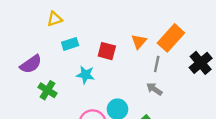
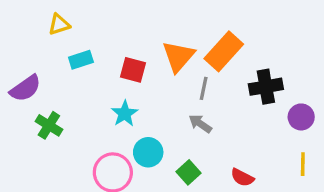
orange triangle: (139, 42) -> (178, 56), size x1.5
black cross: (201, 63) -> (266, 87), turned 30
cyan star: (85, 75) -> (125, 114), moved, turned 30

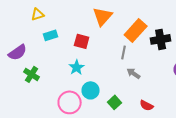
orange triangle: (178, 56) -> (103, 16), moved
black cross: (266, 87) -> (161, 39), moved
gray arrow: (200, 124) -> (134, 73), moved

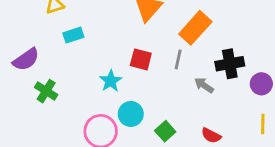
black cross: (161, 39) -> (230, 64), moved
red square: (82, 41) -> (141, 59), moved
gray arrow: (134, 73) -> (204, 85), moved

